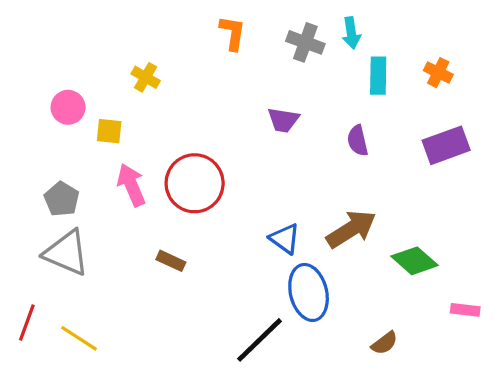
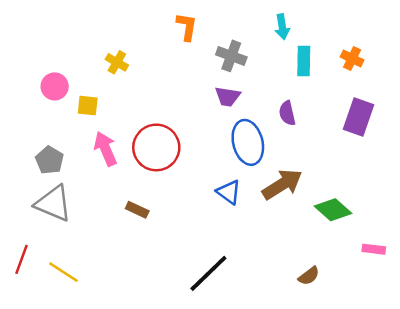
gray cross: (305, 42) -> (231, 56), moved
purple rectangle: (446, 145) -> (358, 117), turned -51
blue ellipse: (309, 292) -> (248, 142), moved

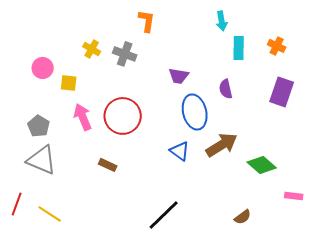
gray cross: (231, 56) -> (125, 54), moved

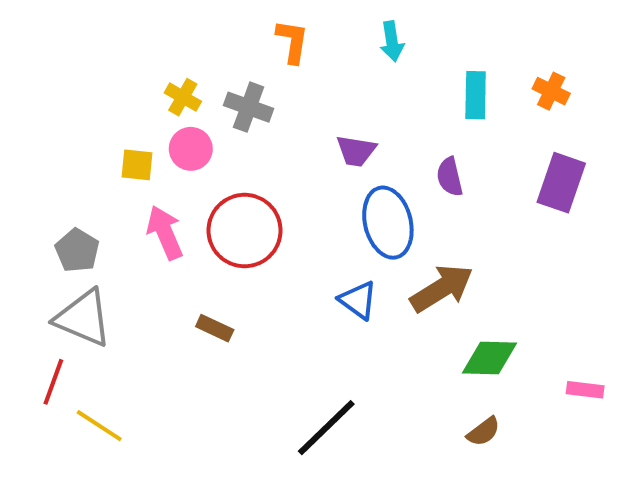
cyan arrow: (222, 21) -> (392, 41), moved
pink circle: (43, 68) -> (191, 149), moved
green diamond: (262, 165) -> (489, 358), moved, turned -40
red line: (17, 204) -> (53, 382), moved

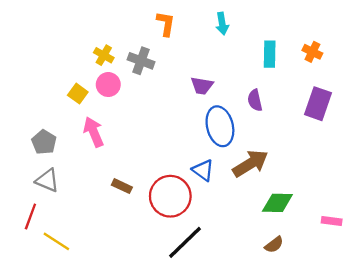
yellow square: (137, 165) -> (78, 94), turned 30
red circle: (245, 231) -> (170, 196), moved
gray triangle: (83, 318) -> (47, 180), size x0.7

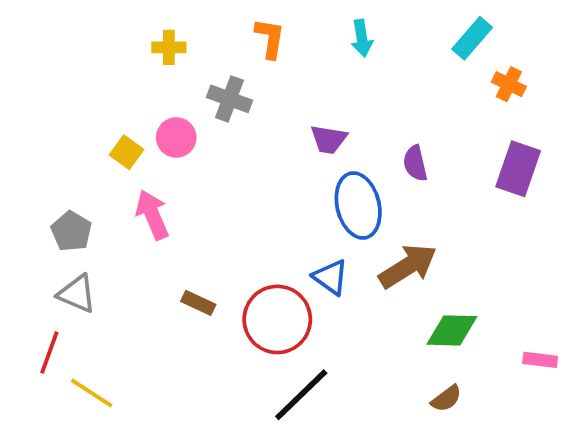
cyan rectangle: (270, 54) -> (472, 38), moved, turned 40
yellow cross: (104, 55) -> (169, 47), moved, turned -30

